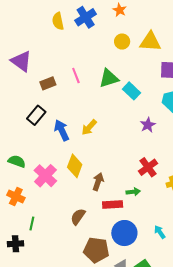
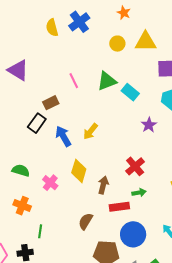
orange star: (120, 10) -> (124, 13), moved
brown rectangle: (48, 83) -> (51, 103), moved
red cross: (148, 167) -> (135, 166), moved
pink cross: (45, 176) -> (50, 183), size x0.7

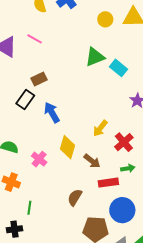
pink line: (74, 81) -> (35, 39), moved, turned -35
yellow arrow: (91, 131) -> (100, 128), moved
brown arrow: (103, 185) -> (92, 161), turned 114

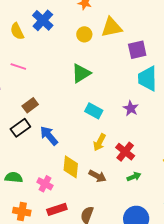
cyan rectangle: (119, 68) -> (94, 111), moved
black rectangle: (25, 99) -> (20, 128), turned 30
red rectangle: (108, 183) -> (57, 209), moved

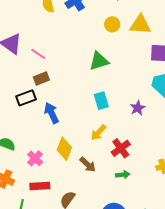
pink line: (18, 66) -> (38, 54), moved
cyan rectangle: (94, 111) -> (101, 101), turned 30

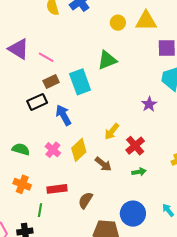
cyan rectangle: (101, 101) -> (80, 82), moved, size x1.4
yellow diamond: (64, 149) -> (79, 150), turned 30
pink cross: (35, 158) -> (53, 150), moved

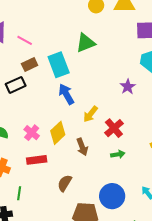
blue arrow: (63, 115) -> (66, 94), moved
brown arrow: (103, 164) -> (82, 147), turned 30
red rectangle: (57, 189) -> (37, 160), moved

